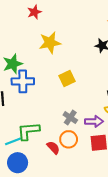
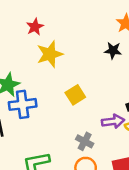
red star: (34, 12) -> (35, 27), moved
purple arrow: (94, 121) -> (113, 121), moved

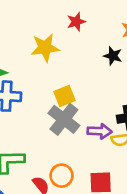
red star: (35, 27) -> (76, 22), moved
gray cross: (85, 141) -> (64, 119), moved, size x1.6

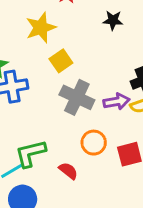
yellow square: (64, 96) -> (61, 61), moved
orange circle: (62, 176) -> (94, 143), moved

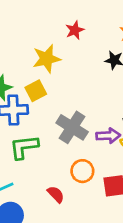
yellow square: (61, 61) -> (36, 91), moved
green L-shape: (31, 153) -> (24, 147), moved

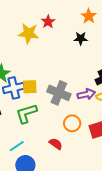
yellow star: (47, 59) -> (29, 33), moved, turned 30
yellow square: (36, 91) -> (30, 87), moved, turned 35

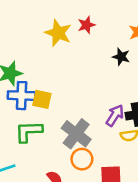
gray cross: (59, 93) -> (76, 134), moved
purple arrow: (86, 94) -> (115, 115), moved, turned -60

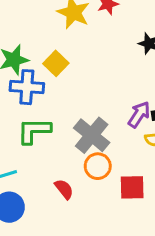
yellow square: (42, 99) -> (56, 63), moved, turned 30

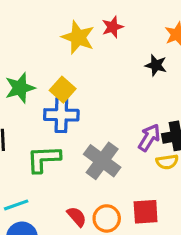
blue cross: (27, 87) -> (61, 115), moved
orange circle: (98, 166) -> (107, 218), moved

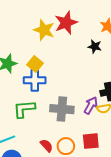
red star: (113, 27) -> (66, 23), size x1.6
purple arrow: (149, 138) -> (91, 105), moved
gray cross: (102, 161) -> (62, 109), turned -30

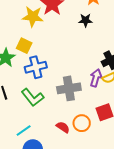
yellow square: (35, 64) -> (24, 46), moved
green L-shape: (24, 109) -> (33, 97), turned -110

